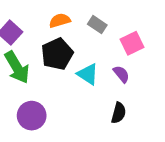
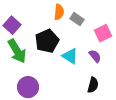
orange semicircle: (60, 21) -> (59, 12), moved, turned 112

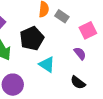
cyan triangle: (70, 56) -> (47, 64), moved
black semicircle: (93, 85) -> (78, 83), turned 112

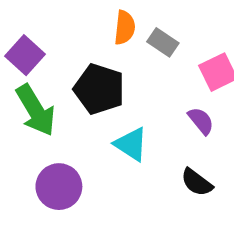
black pentagon: (32, 38) -> (99, 89), turned -30

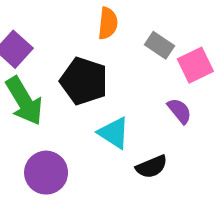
gray rectangle: (163, 42) -> (160, 45), moved
black semicircle: (197, 182) -> (152, 167), moved, turned -60

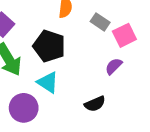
purple semicircle: (179, 111) -> (114, 66), turned -96
cyan triangle: (114, 133) -> (48, 82), moved

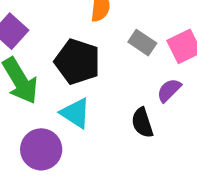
gray rectangle: (100, 22) -> (142, 43), moved
black semicircle: (95, 104) -> (142, 123), moved, turned 95

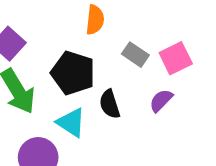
black semicircle: (142, 123) -> (110, 104), moved

